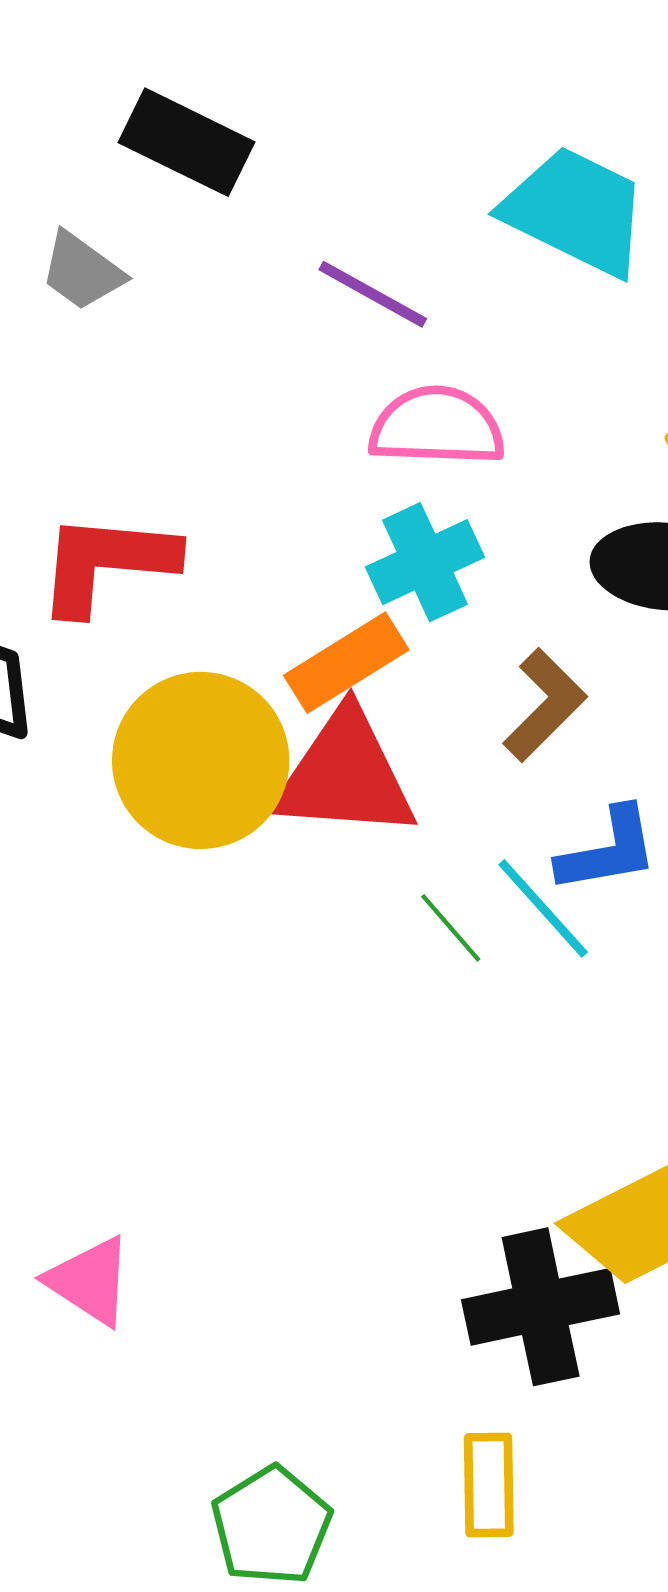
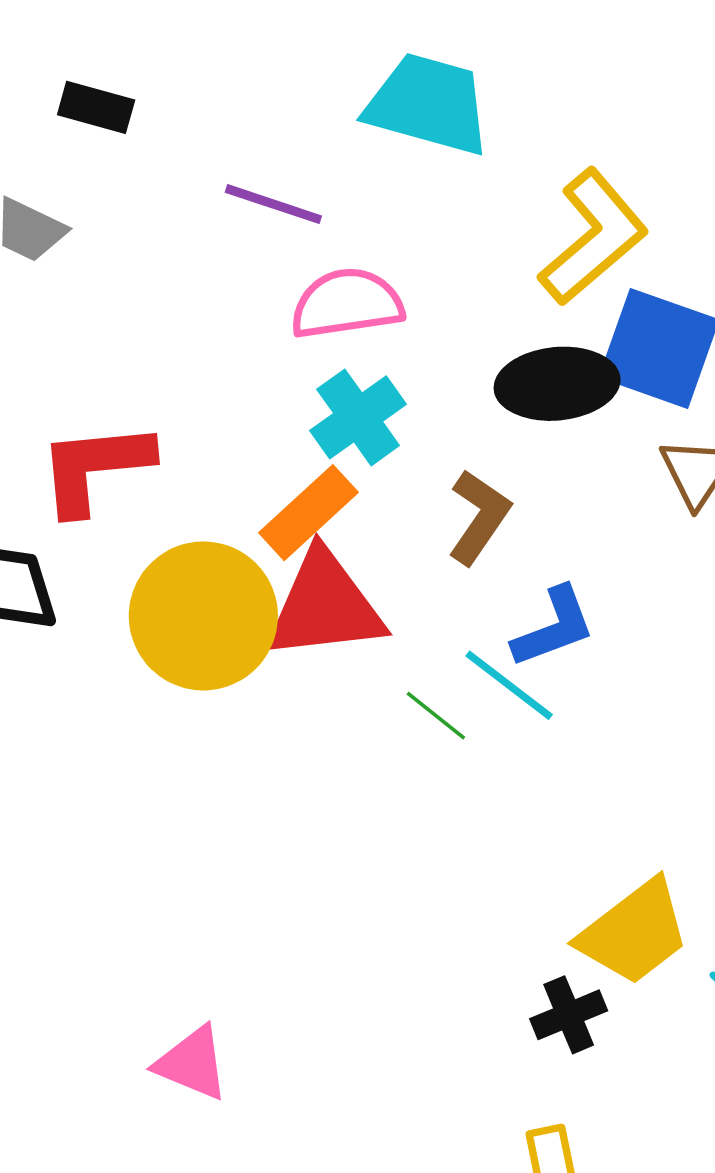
black rectangle: (187, 142) -> (96, 107), size x0.7
black cross: (541, 1307) -> (569, 1015), size x0.6

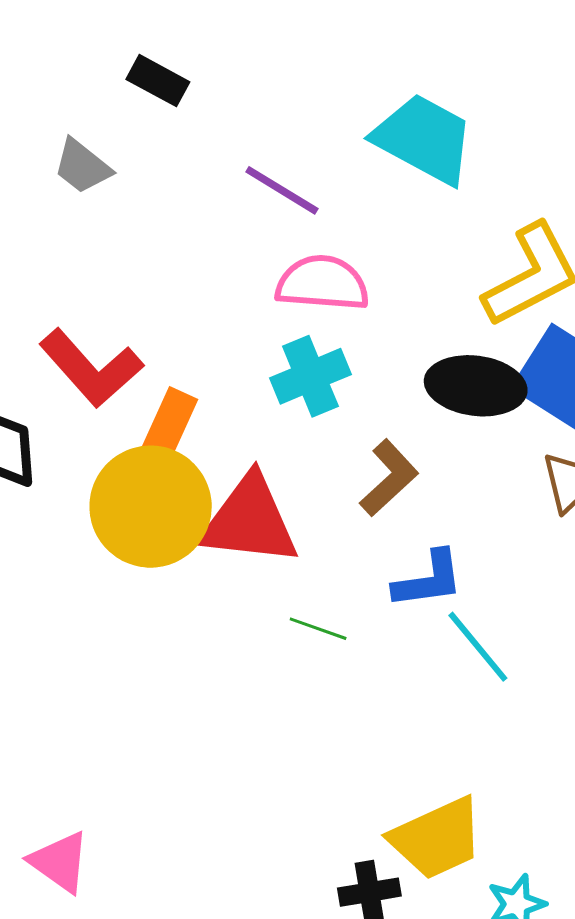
red L-shape: (95, 467) -> (91, 368), turned -139
orange rectangle: (309, 513) -> (167, 430), moved, turned -36
cyan line: (509, 685) -> (478, 647), moved
green line: (436, 716) -> (318, 629), turned -32

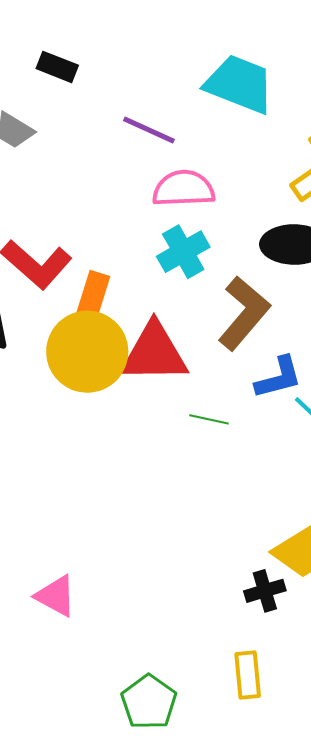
brown L-shape: (389, 478) -> (244, 313), size x1.4

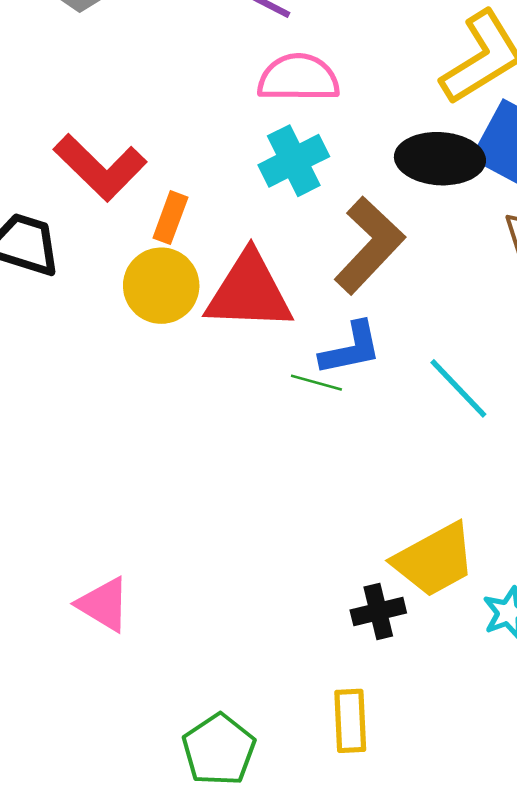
orange rectangle: (92, 300) -> (170, 218), size x0.7
yellow circle: (87, 352) -> (161, 286), size x0.7
blue L-shape: (279, 378) -> (351, 349), moved

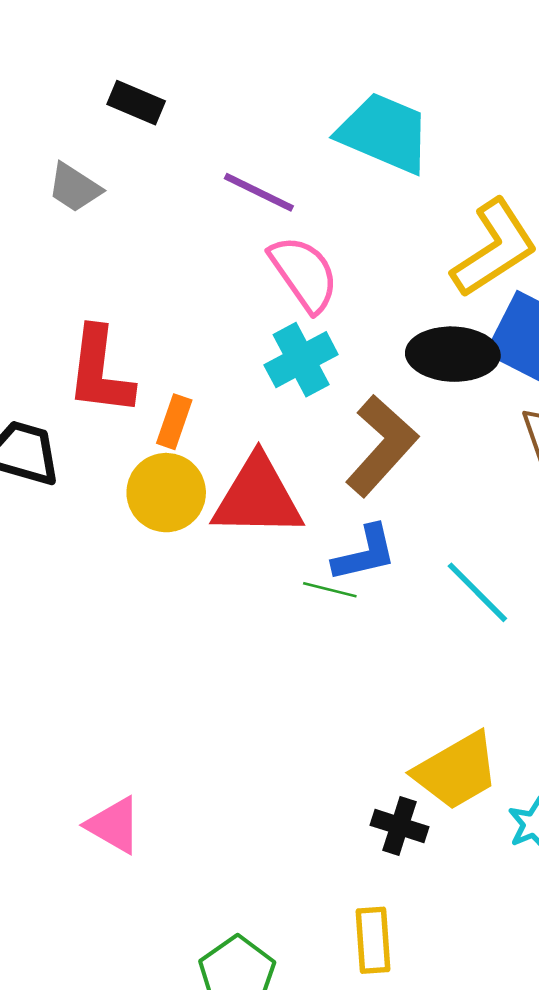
pink semicircle: (298, 78) -> (304, 274), turned 56
red L-shape: (100, 167) -> (100, 371), turned 54
black cross: (378, 611) -> (399, 826), turned 33

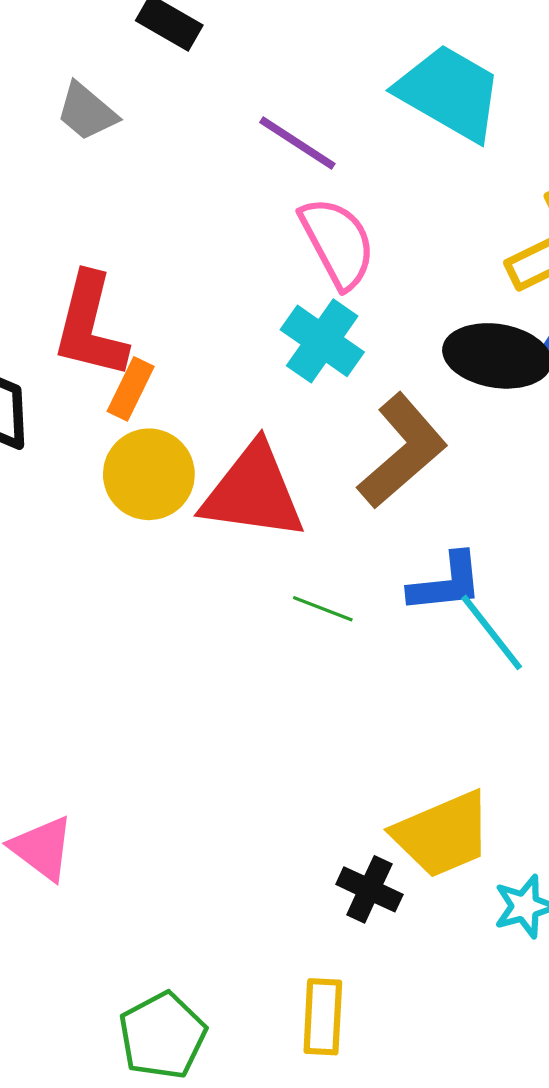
cyan cross: (301, 360) -> (322, 341), turned -34
orange rectangle: (174, 422) -> (131, 389), moved
blue L-shape: (365, 553) -> (446, 583), moved

